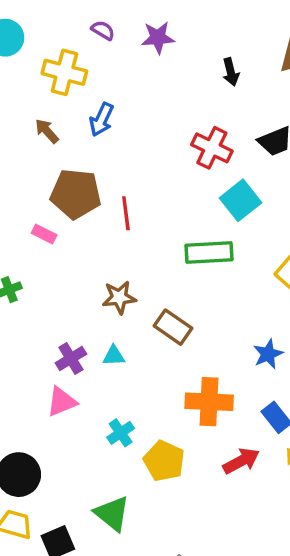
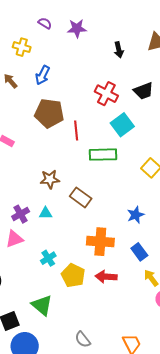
yellow cross: (64, 72) -> (22, 47), size x0.7
brown pentagon: (76, 194) -> (49, 113), moved
red line: (126, 213) -> (76, 130), moved
red arrow: (241, 461) -> (106, 277), moved, turned -150

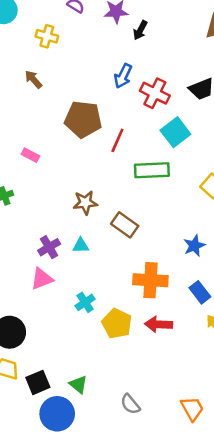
black arrow: (119, 50) -> (140, 30), moved, turned 42
blue arrow: (43, 75) -> (123, 76), moved
red line: (76, 130) -> (117, 140), turned 30
green triangle: (42, 305) -> (78, 385), moved, size x0.7

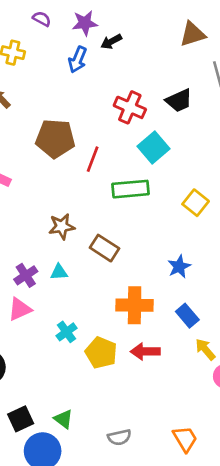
black arrow: (140, 30) -> (111, 42), turned 36
blue arrow: (123, 76) -> (78, 60), moved
gray semicircle: (130, 404) -> (119, 437), turned -60

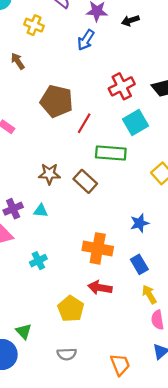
black arrow: (111, 42) -> (130, 20), moved
red cross: (130, 107) -> (122, 86), turned 30
brown rectangle: (104, 248) -> (85, 181), moved
yellow pentagon: (101, 353) -> (71, 309), moved

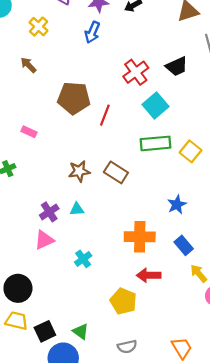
yellow cross: (34, 25) -> (39, 27), turned 30
green rectangle: (111, 153) -> (156, 143), moved

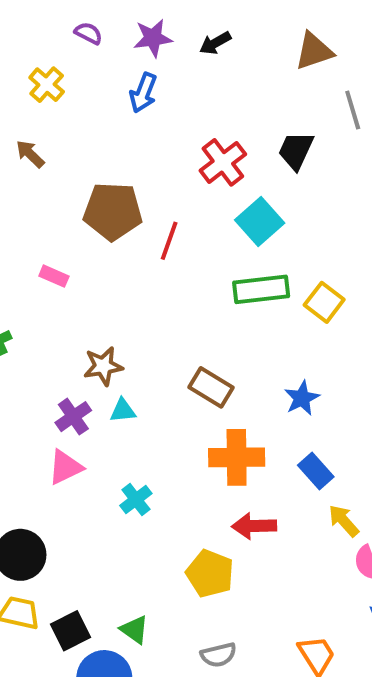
black trapezoid: (177, 66) -> (296, 151), turned 140
pink rectangle: (29, 132) -> (54, 276), moved
brown star: (79, 171) -> (103, 366), moved
brown rectangle: (116, 172) -> (211, 387), moved

